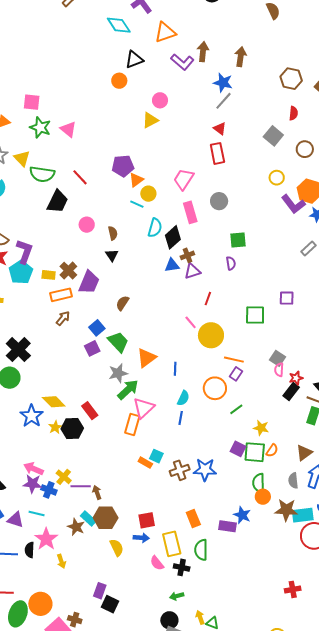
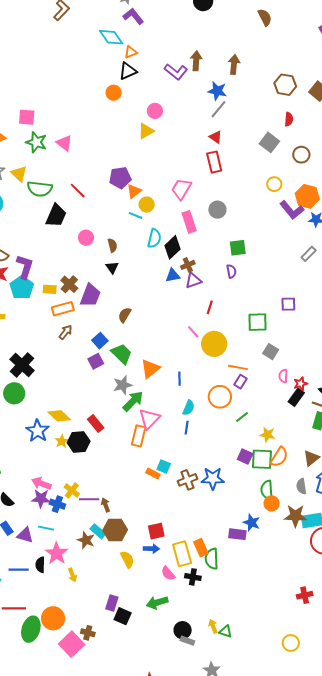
orange triangle: (165, 32) -> (131, 52), moved, size x0.6
gray square: (277, 358) -> (271, 352), moved
orange semicircle: (272, 450) -> (279, 457), size x1.5
orange rectangle: (193, 519) -> (201, 548), moved
green arrow: (177, 596) -> (157, 603), moved, size x1.5

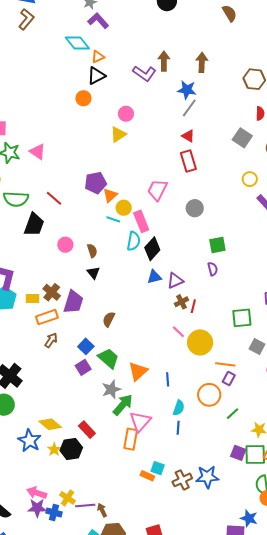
pink rectangle: (189, 222) -> (141, 221), moved
brown cross: (188, 265) -> (181, 302), moved

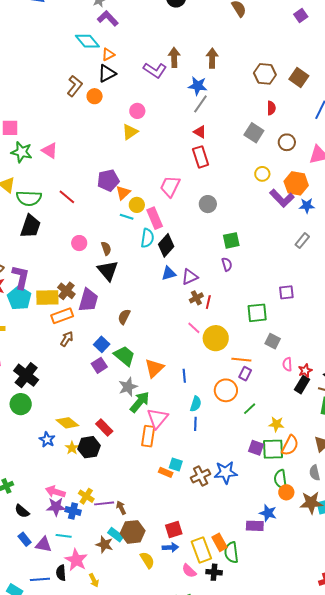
brown L-shape: (26, 19) -> (75, 86), moved
black trapezoid: (34, 225) -> (30, 226), moved
black triangle: (93, 273) -> (108, 270), size x1.6
yellow rectangle: (32, 299) -> (47, 298), size x1.6
blue star: (30, 441) -> (47, 440), size x0.7

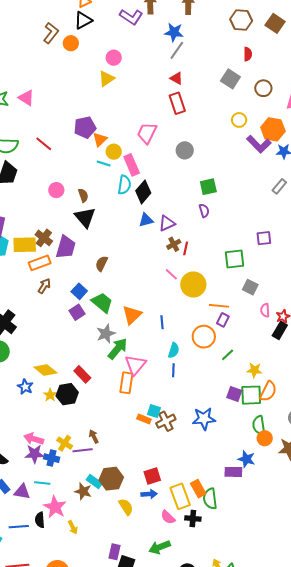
brown cross: (201, 476) -> (166, 421), moved
brown arrow: (121, 508) -> (94, 436), moved

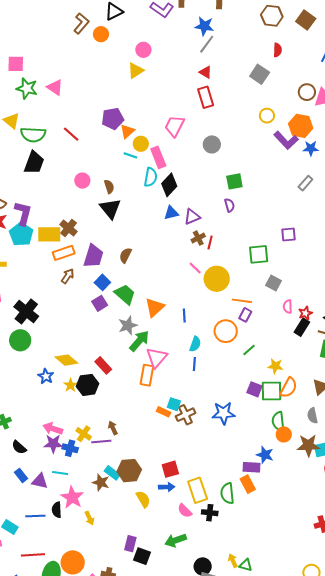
brown circle: (263, 88) -> (307, 92), moved
purple trapezoid: (66, 247) -> (93, 256), moved
orange rectangle: (198, 489) -> (248, 484), moved

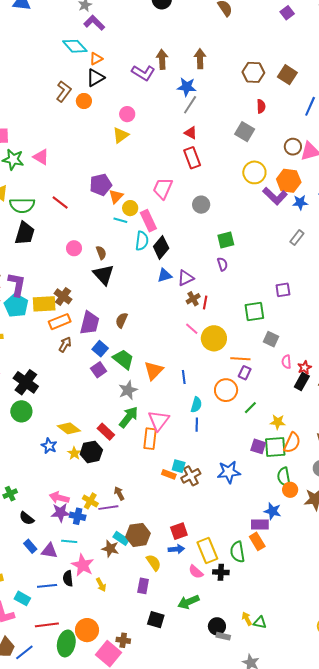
yellow circle: (267, 116) -> (254, 172), size x1.5
green arrow: (139, 341) -> (129, 417), moved
purple rectangle: (130, 544) -> (143, 586), moved

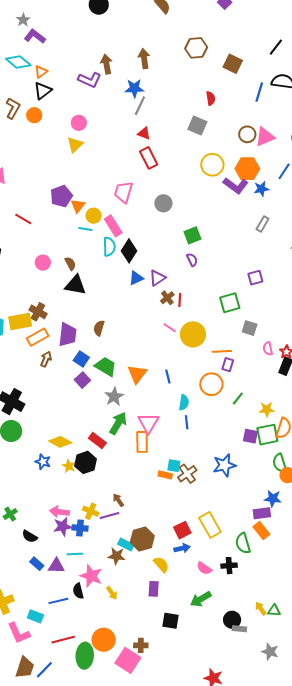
brown hexagon: (253, 72) -> (196, 48), moved
black triangle: (104, 275) -> (75, 285), turned -30
yellow rectangle: (207, 551) -> (210, 525), moved

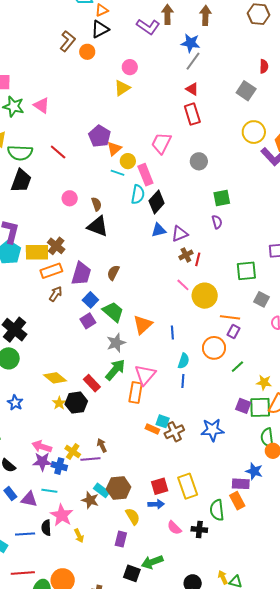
purple pentagon: (61, 196) -> (100, 136), turned -30
blue star: (43, 462) -> (15, 403), moved
green arrow: (201, 599) -> (152, 562), moved

